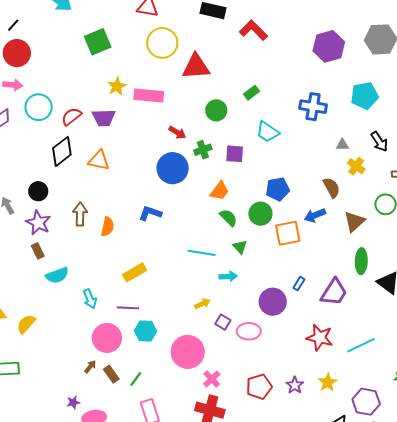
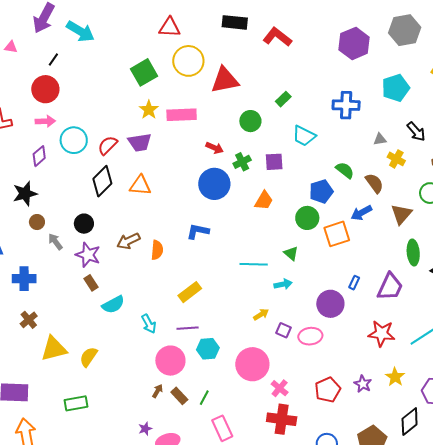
black line: (13, 25) -> (53, 59), moved
green square: (98, 42) -> (144, 72), moved
brown arrow: (80, 214) -> (128, 241), turned -110
green semicircle: (228, 218) -> (345, 170), moved

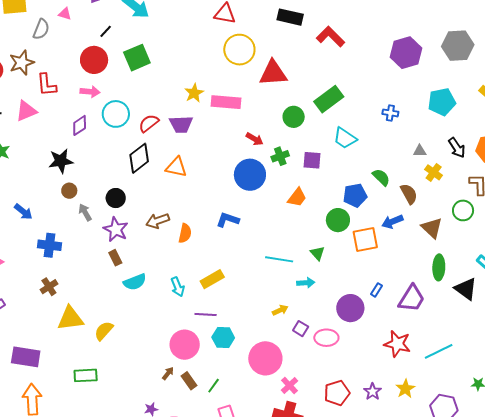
green square: (144, 72) -> (137, 58), moved
green rectangle: (283, 99) -> (329, 99), size x1.8
blue cross: (346, 105) -> (390, 113), size x0.6
brown triangle: (401, 214) -> (432, 228), turned -35
cyan arrow: (149, 324) -> (178, 287), moved

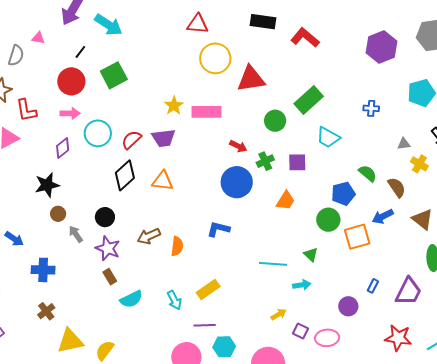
purple circle: (350, 308) -> (348, 306), size x0.7

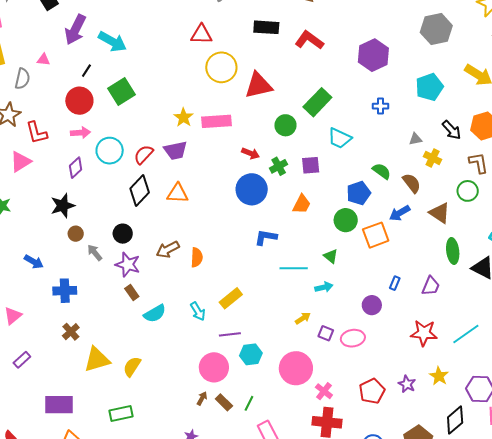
purple hexagon: (381, 47) -> (373, 55), moved
blue L-shape: (218, 229) -> (266, 237), moved
purple trapezoid: (409, 291) -> (431, 286), size x0.7

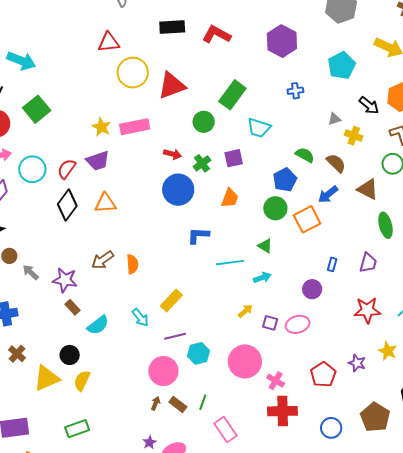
black circle: (123, 234) -> (70, 355), moved

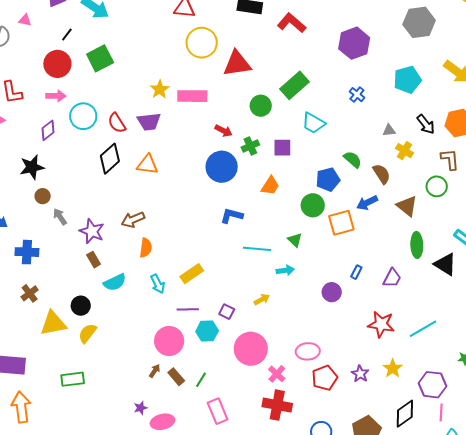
blue cross: (295, 91) -> (357, 95), turned 35
red semicircle: (67, 169) -> (117, 123), turned -80
orange semicircle: (132, 264) -> (146, 248), moved
purple square: (270, 323) -> (227, 312), moved
pink ellipse: (298, 324) -> (308, 351), moved

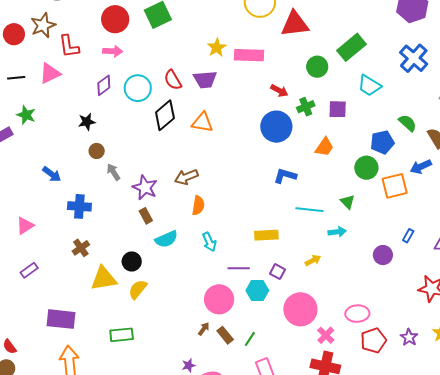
blue cross: (357, 95) -> (414, 58), size x1.8
cyan circle: (83, 116) -> (138, 88), moved
black star: (32, 167) -> (87, 122), size x0.7
yellow rectangle: (192, 274) -> (266, 235), moved, turned 30

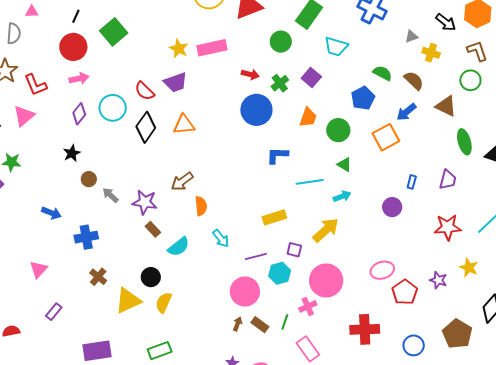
purple square: (338, 109) -> (311, 77), turned -36
green circle: (366, 168) -> (338, 130), moved
yellow arrow: (313, 260) -> (326, 230), size x1.8
pink cross: (326, 335) -> (308, 306), moved, turned 36

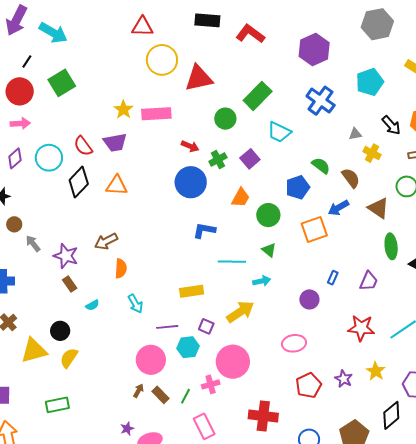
cyan semicircle: (179, 247) -> (92, 305), size x0.6
pink ellipse: (382, 270) -> (294, 343), moved

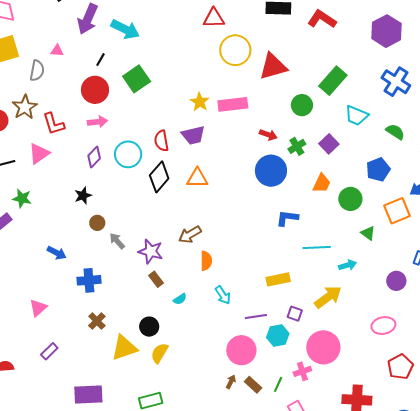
red semicircle: (83, 146) -> (161, 141), turned 30
green semicircle: (321, 166) -> (395, 132), moved
green triangle: (269, 250) -> (368, 233), moved

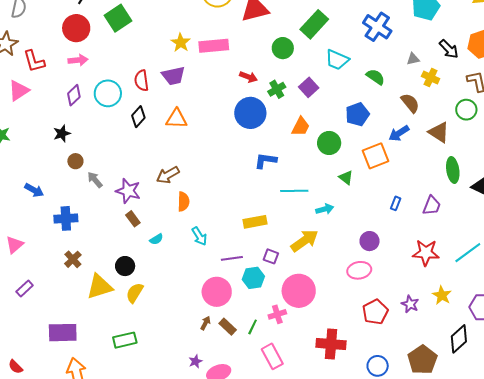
black diamond: (159, 177) -> (138, 117), size x0.7
purple circle: (396, 281) -> (370, 241), moved

